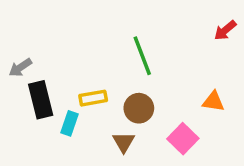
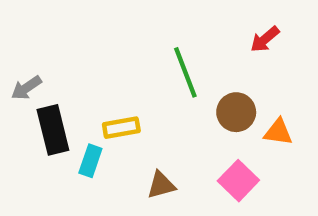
red arrow: (225, 30) -> (265, 39), moved
brown circle: (139, 108) -> (236, 112), moved
brown triangle: (124, 142) -> (161, 185), turned 45

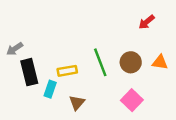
green line: (185, 72) -> (100, 62), moved
orange triangle: (278, 132) -> (160, 62), moved
brown triangle: (161, 185) -> (77, 103), moved, turned -35

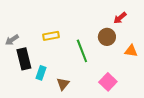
brown circle: (131, 62) -> (107, 37), moved
yellow rectangle: (67, 71) -> (51, 36), moved

